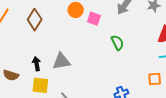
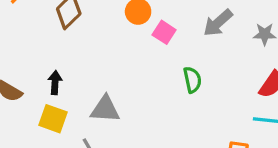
gray triangle: (61, 61) -> (105, 109), moved

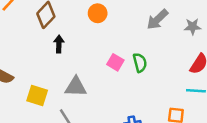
pink square: (164, 32) -> (115, 62), moved
black arrow: (55, 83) -> (59, 44), moved

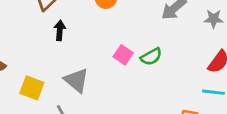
green semicircle: (140, 63) -> (151, 57), turned 72
gray triangle: (76, 87) -> (76, 80), turned 35

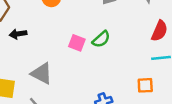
black arrow: (60, 30) -> (18, 34), turned -91

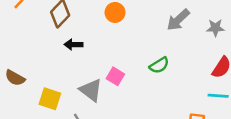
pink square: (77, 43) -> (115, 76), moved

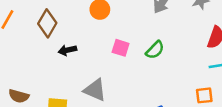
pink square: (115, 76) -> (121, 48), moved

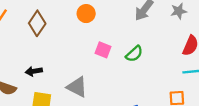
black arrow: (67, 50) -> (34, 71), moved

